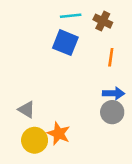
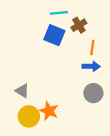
brown cross: (103, 21) -> (79, 25), moved, turned 32
blue arrow: (114, 93) -> (91, 66), moved

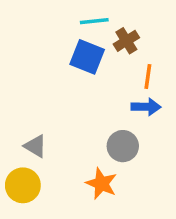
gray circle: (93, 93) -> (123, 146), moved
orange star: (49, 111) -> (101, 184), moved
yellow circle: (29, 116) -> (23, 185), moved

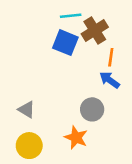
brown cross: (126, 41) -> (95, 30), size x1.4
blue arrow: (146, 107) -> (110, 80), turned -145
yellow circle: (23, 185) -> (29, 146), moved

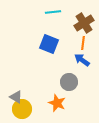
brown cross: (95, 30) -> (84, 23), moved
blue square: (65, 43) -> (49, 44), moved
gray triangle: (27, 109) -> (16, 97), moved

